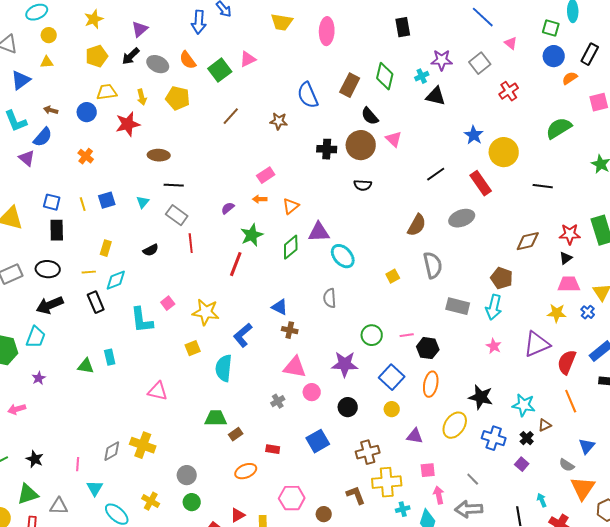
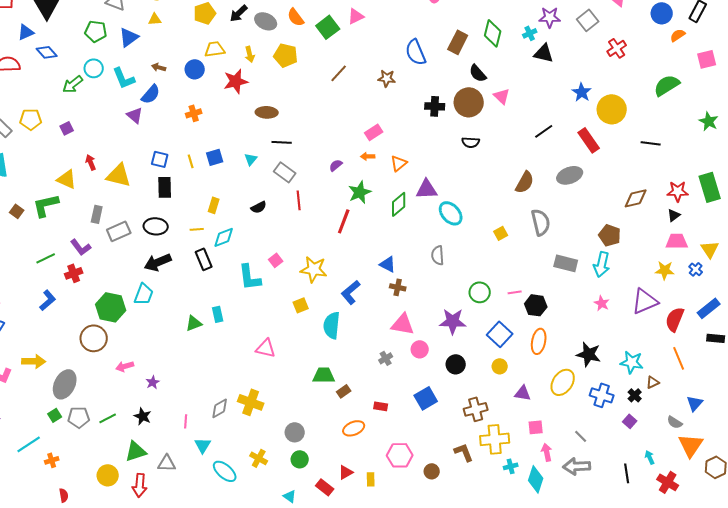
orange cross: (86, 156) -> (194, 113), turned 35
green triangle: (86, 366) -> (194, 323), turned -30
purple star: (39, 378) -> (153, 382), moved

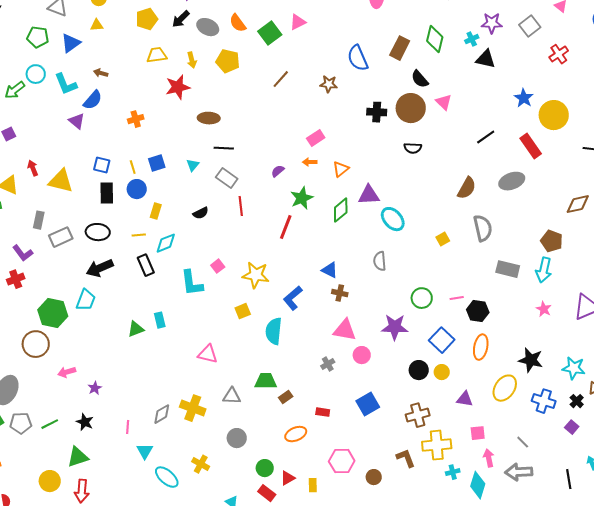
blue circle: (195, 69) -> (137, 189), moved
black circle: (456, 364) -> (419, 370), moved
green circle: (300, 459) -> (265, 468), moved
gray triangle: (167, 463) -> (232, 396), moved

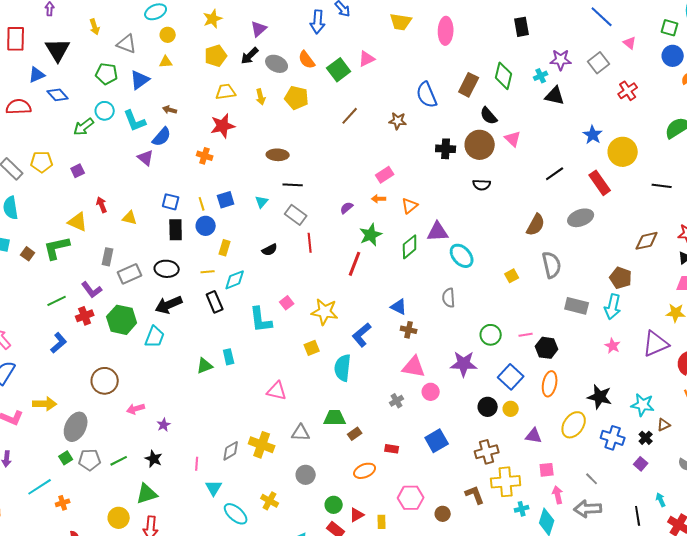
red star: (178, 87) -> (223, 126), moved
orange cross: (136, 119) -> (205, 156), turned 35
yellow triangle: (61, 181) -> (130, 218), size x0.6
green hexagon: (53, 313) -> (122, 320), moved

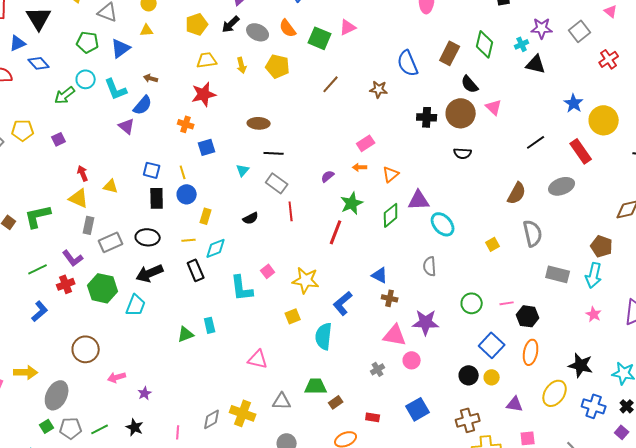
green square: (339, 70) -> (320, 38), turned -30
blue square: (226, 200) -> (207, 147), moved
yellow triangle: (78, 222) -> (79, 198), moved
purple star: (464, 364) -> (426, 322), moved

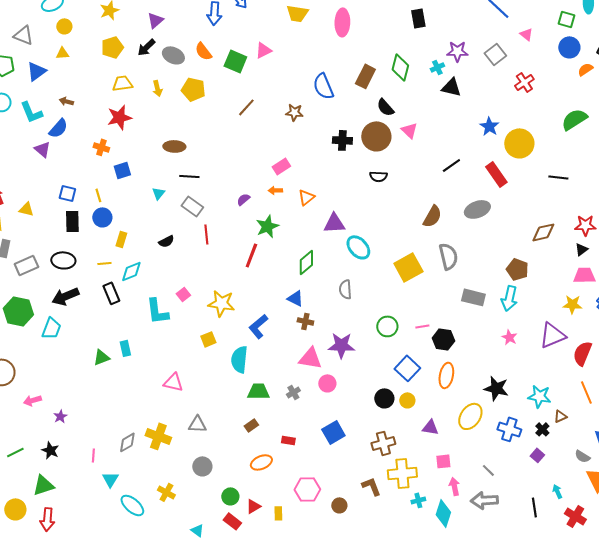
green diamond: (391, 215) -> (306, 262), moved
yellow square: (493, 244) -> (408, 267), size x2.0
green trapezoid: (316, 386) -> (258, 391), moved

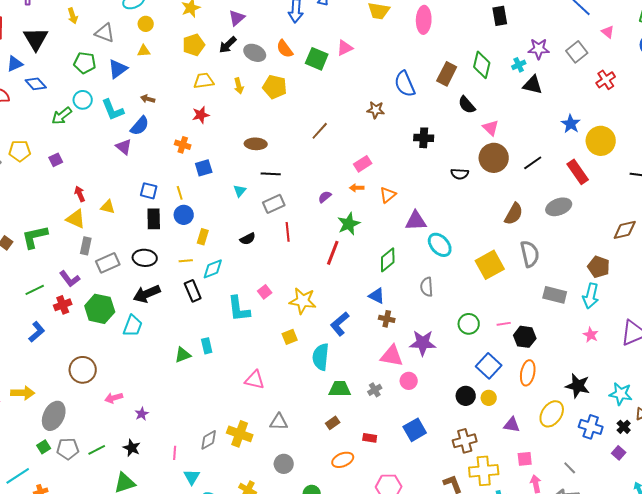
brown line: (246, 107) -> (320, 131), moved
red star: (119, 117) -> (201, 115), size x0.7
brown circle: (376, 136) -> (494, 158), moved
gray rectangle: (192, 206) -> (274, 204), turned -60

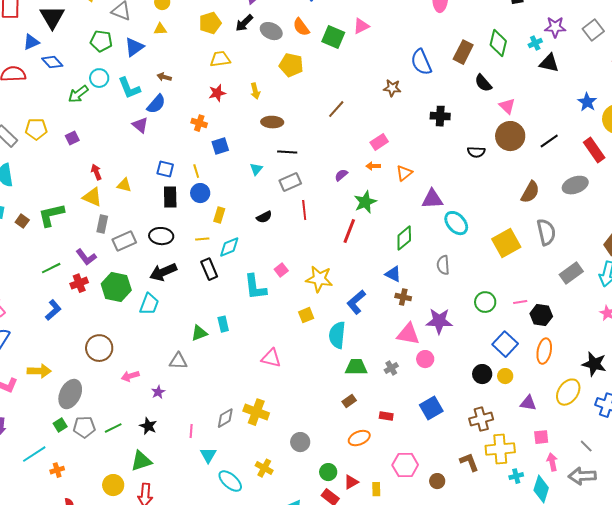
yellow arrow: (239, 86) -> (255, 91), moved
gray rectangle: (555, 295) -> (571, 273), turned -50
gray triangle: (279, 422) -> (178, 361), moved

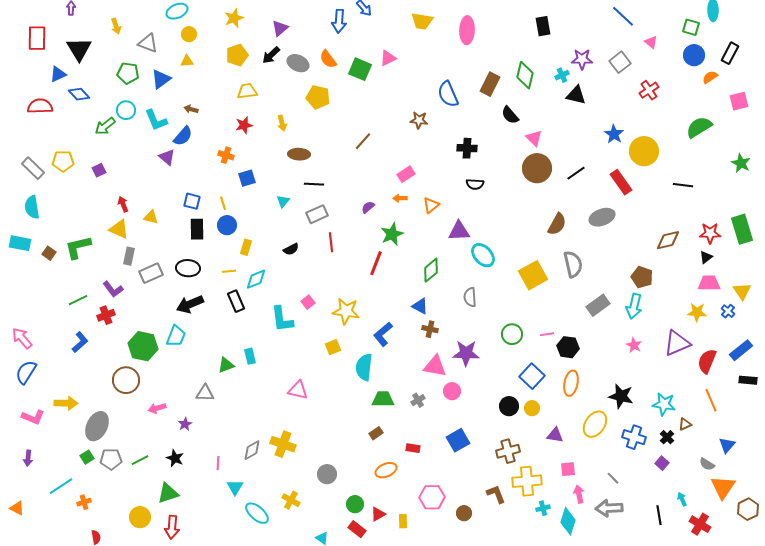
black semicircle: (476, 152) -> (475, 184), moved
green hexagon: (116, 287) -> (143, 346), moved

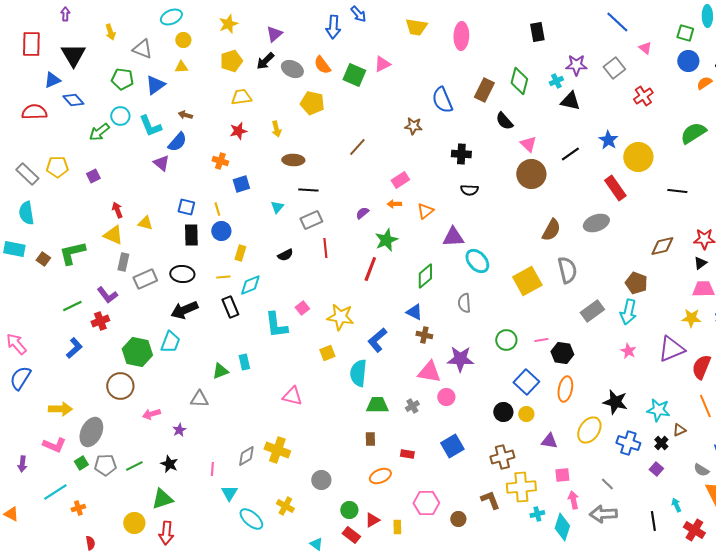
black line: (576, 173) -> (570, 154), moved
pink L-shape: (33, 417) -> (54, 445), moved
brown rectangle: (376, 433) -> (370, 439), turned -56

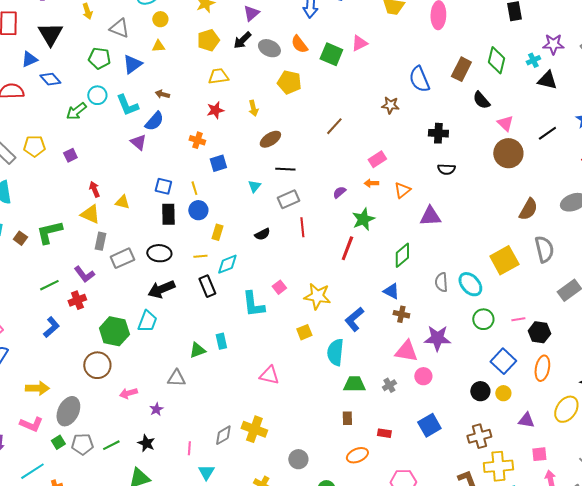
brown ellipse: (293, 160) -> (270, 139), turned -35
cyan ellipse: (477, 261) -> (470, 284), moved

